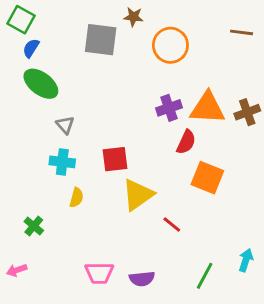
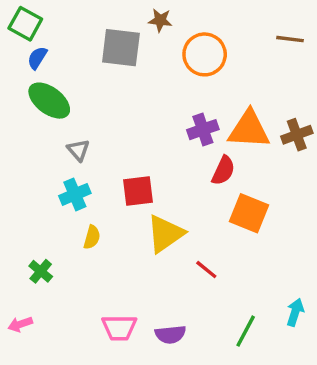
cyan cross: (62, 162) -> (75, 194), turned -30

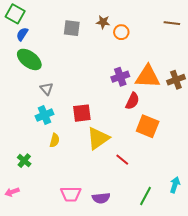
brown star: (160, 20) -> (103, 22), moved
gray square: (121, 48) -> (72, 28), size x0.7
orange circle: (205, 54) -> (121, 32), size x0.6

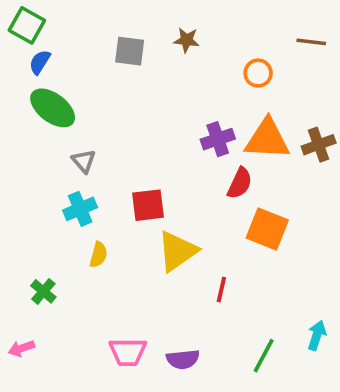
orange circle: (121, 32) -> (258, 73), moved
red line: (122, 160) -> (221, 290), turned 64

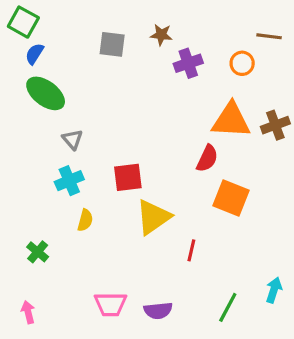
orange circle: (258, 73) -> (242, 63), moved
purple cross: (218, 139) -> (188, 63), moved
pink arrow: (21, 348) -> (28, 312), moved, turned 95

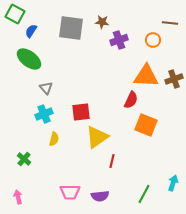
gray square: (112, 44) -> (71, 28), size x1.5
blue semicircle: (34, 54) -> (31, 31), moved
red line: (191, 250) -> (112, 161), moved

